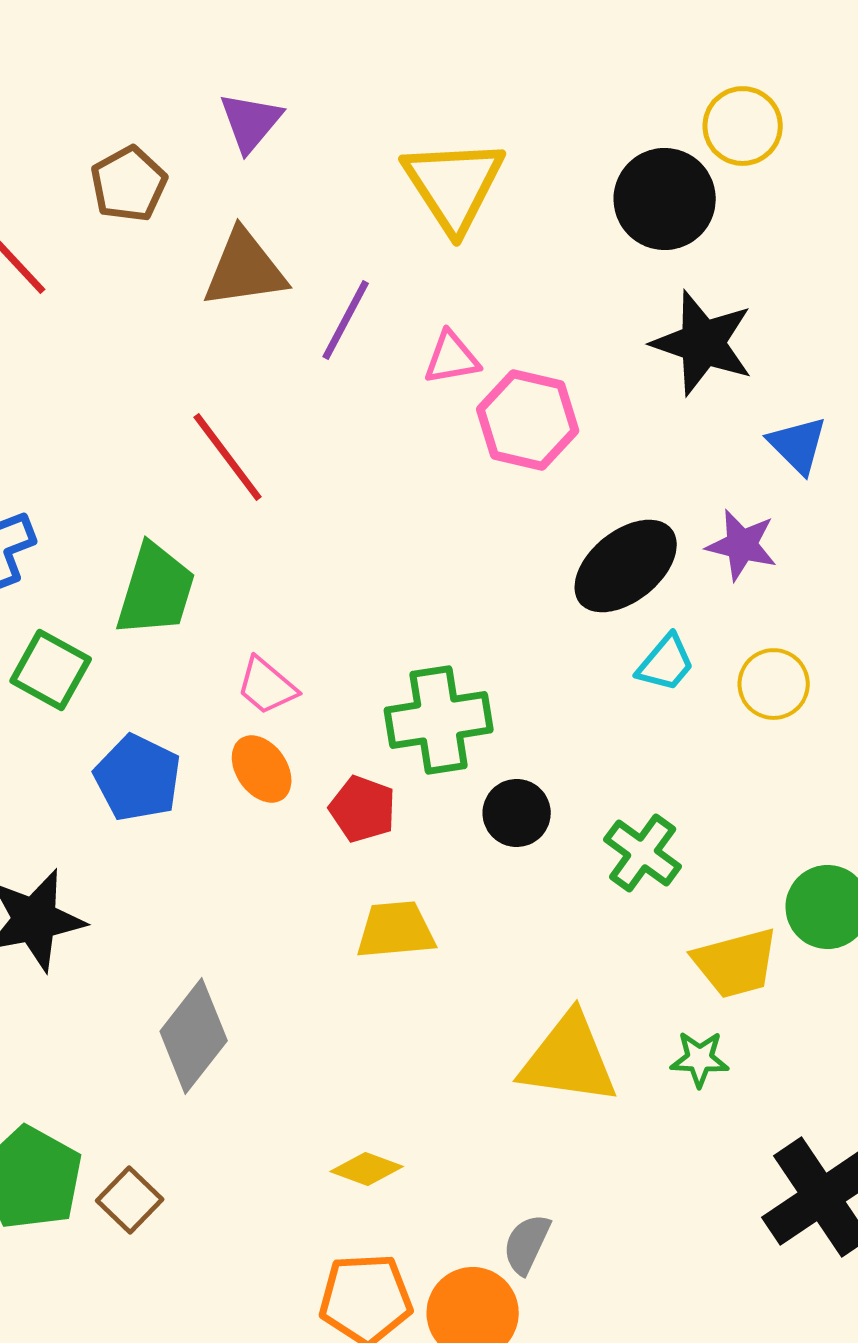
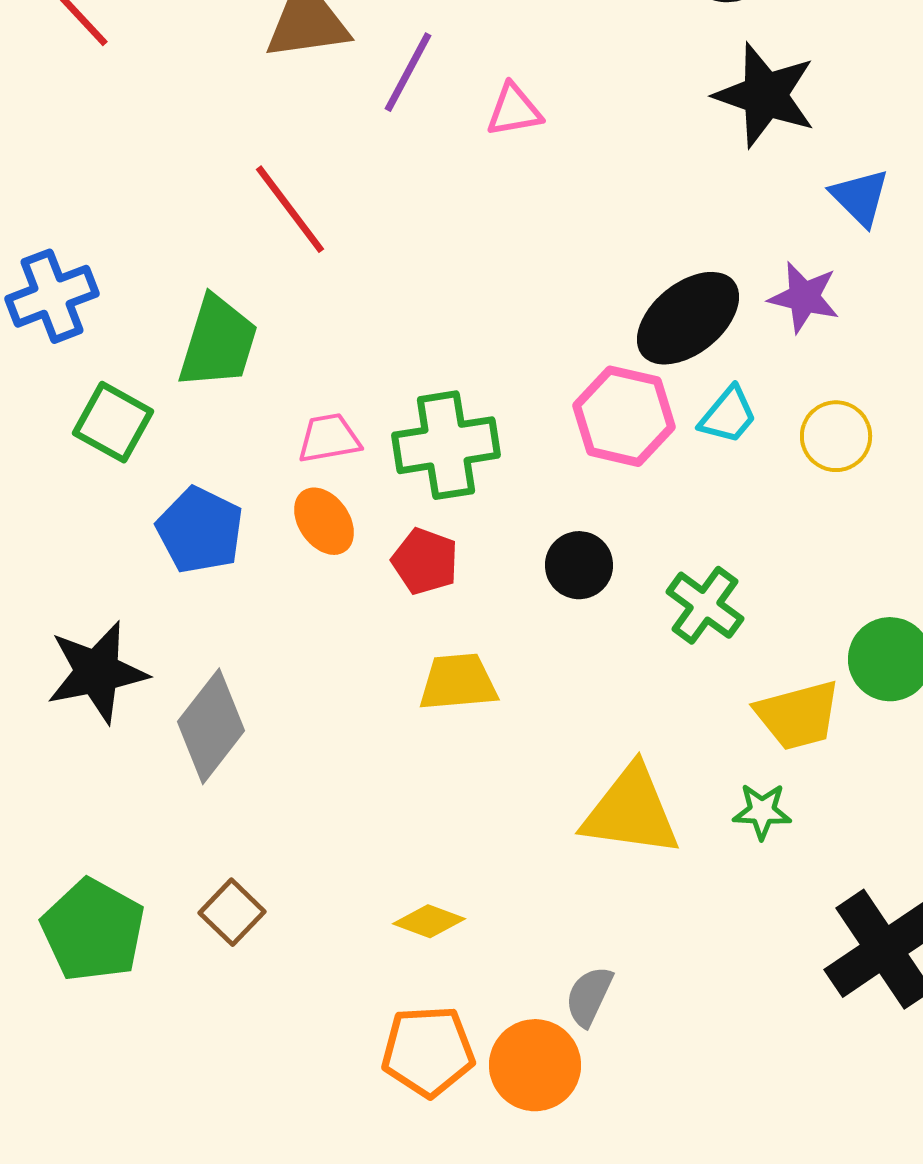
pink hexagon: (528, 420) -> (624, 416), moved
pink trapezoid: (267, 686) -> (329, 438), turned 130
green cross: (439, 720) -> (446, 445), moved
gray diamond: (194, 1036) -> (211, 726), moved
brown square: (130, 1200) -> (232, 912), moved

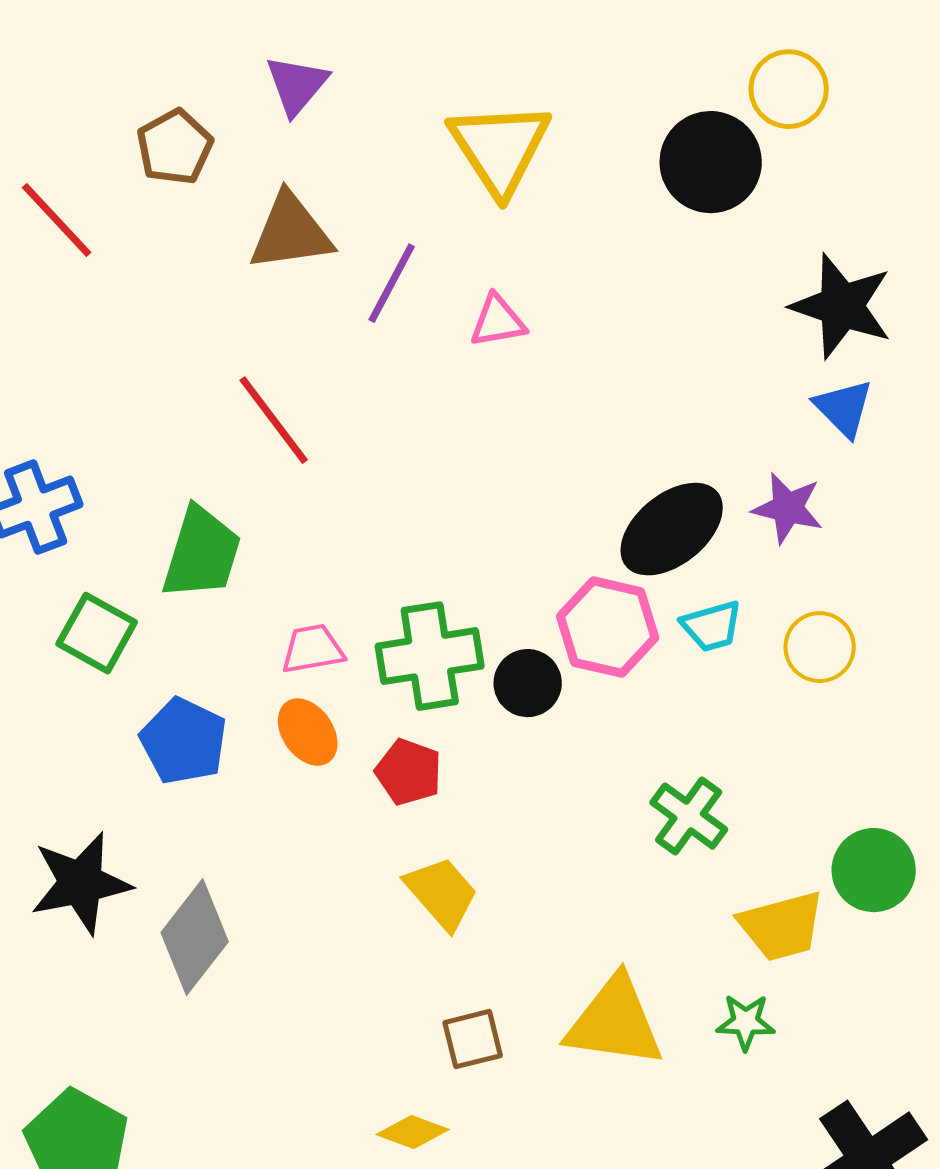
black star: (765, 95) -> (842, 306), moved
cyan trapezoid: (728, 415) -> (712, 626), turned 34
black circle: (579, 565) -> (528, 683), moved
yellow trapezoid: (458, 682) -> (442, 893), turned 54
brown square: (232, 912) -> (473, 1039), moved, turned 32

